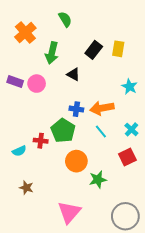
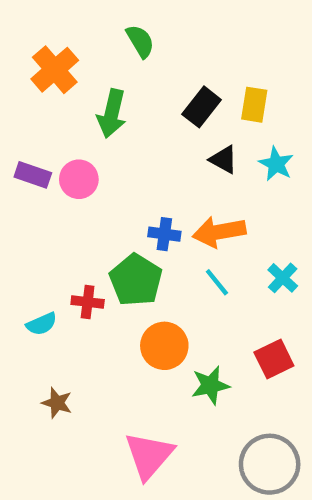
black triangle: (73, 74) -> (224, 160), moved
cyan star: (129, 87) -> (276, 164), moved
red square: (127, 157) -> (274, 359), moved

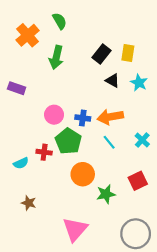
green semicircle: (140, 41) -> (60, 21), moved
pink circle: (79, 179) -> (54, 115), moved

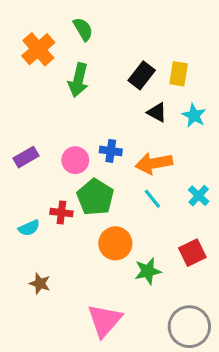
purple rectangle: (17, 88) -> (26, 157), moved, turned -49
blue cross: (83, 118) -> (111, 151), moved

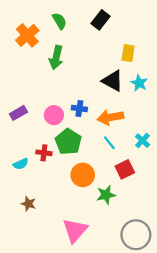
black rectangle: (142, 75) -> (100, 20), moved
black triangle: (157, 112) -> (113, 81), size x1.5
red square: (192, 253) -> (125, 169), moved

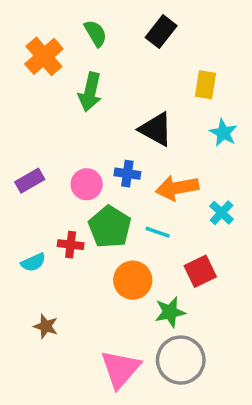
black triangle: (113, 81) -> (156, 129), moved
cyan cross: (143, 141) -> (222, 213), moved
cyan line: (109, 143) -> (158, 232), moved, turned -32
gray circle: (136, 235) -> (181, 360), moved

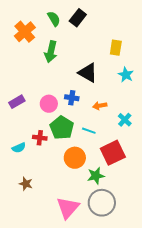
black rectangle: (161, 32) -> (78, 18), moved
orange arrow: (177, 188) -> (100, 106), size x0.6
red square: (200, 271) -> (113, 153), size x1.4

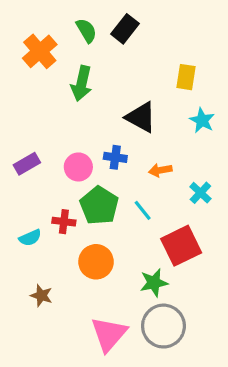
cyan line: (89, 131) -> (143, 210), turned 32
orange circle: (75, 158) -> (96, 262), moved

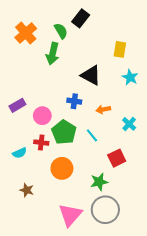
green semicircle: (86, 30) -> (61, 31), moved
pink circle: (78, 167) -> (42, 116), moved
red square: (181, 246) -> (117, 158), size x0.7

